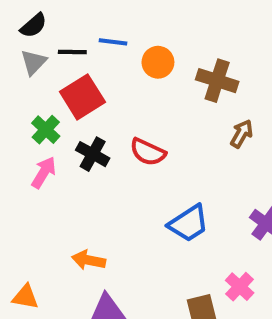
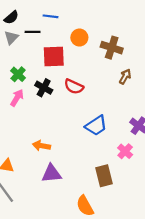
blue line: (113, 42) -> (50, 16), moved
red square: (82, 97) -> (54, 56), moved, turned 30
pink cross: (240, 287) -> (125, 151), moved

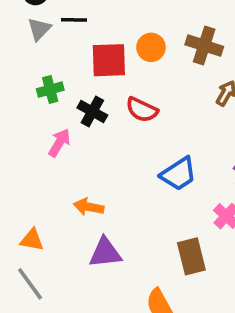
orange circle: (79, 38) -> (151, 47), moved
green cross: (18, 74) -> (50, 90), turned 32
pink arrow: (17, 98) -> (59, 143), moved

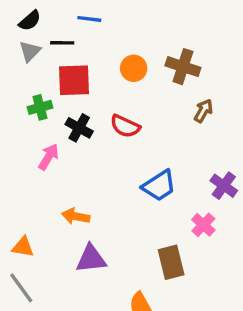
red square: (109, 60) -> (74, 80), moved

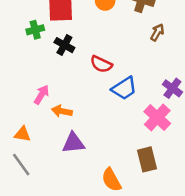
red semicircle: (125, 126) -> (101, 64), moved
pink arrow: (49, 157) -> (42, 95), moved
pink cross: (203, 225) -> (157, 118), size x1.5
brown rectangle: (171, 262) -> (147, 159), moved

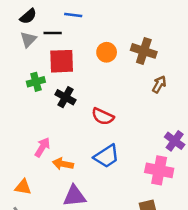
blue trapezoid: (124, 88) -> (107, 156), moved
pink cross: (157, 118) -> (159, 170), turned -32

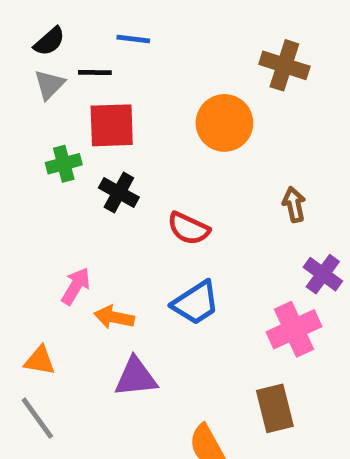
brown cross: (144, 51) -> (284, 65), moved
orange circle: (107, 52) -> (224, 123), moved, size x1.5
brown arrow: (159, 84) -> (294, 205), moved, turned -42
pink cross: (159, 170) -> (294, 329), turned -36

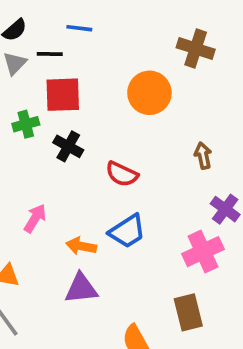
orange arrow: (114, 317) -> (81, 246), moved

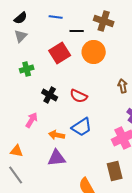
brown cross: (196, 49) -> (104, 21), moved
black line: (50, 54) -> (77, 31), moved
red square: (63, 95) -> (60, 53), moved, turned -30
black cross: (68, 146) -> (50, 95), moved

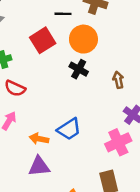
black cross: (50, 95) -> (79, 69), moved
red semicircle: (79, 96) -> (15, 88), moved

